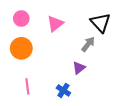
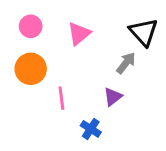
pink line: (27, 86) -> (61, 98), moved

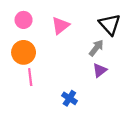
purple triangle: (113, 97) -> (100, 70), moved
pink line: (61, 98) -> (30, 77), moved

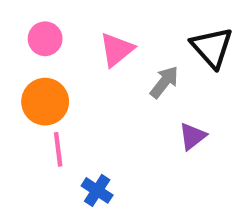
gray arrow: (96, 48) -> (164, 82), moved
blue cross: (69, 98) -> (97, 190), moved

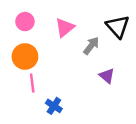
purple triangle: (192, 136) -> (107, 76), turned -42

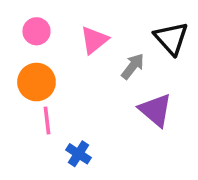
purple triangle: (107, 76) -> (155, 110), size x1.5

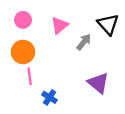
purple triangle: (155, 110) -> (98, 83), moved

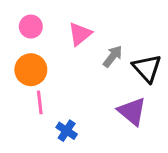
black triangle: (108, 24) -> (147, 68), moved

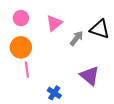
black triangle: (147, 68) -> (100, 29), moved, turned -30
blue cross: (67, 131) -> (54, 93), moved

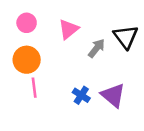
black triangle: (100, 29) -> (126, 37), turned 35
blue cross: (54, 93) -> (81, 95), moved

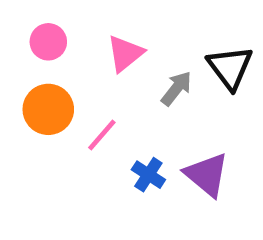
pink line: (34, 88) -> (102, 135), moved, turned 48

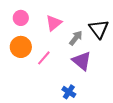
blue cross: (148, 175) -> (69, 92), moved
purple triangle: (207, 175) -> (82, 61), moved

